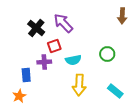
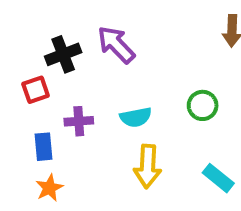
black cross: (36, 28) -> (63, 54), turned 30
red square: (54, 46) -> (36, 90), moved
orange star: (19, 96) -> (49, 188), moved

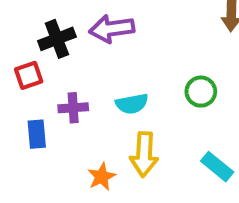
purple arrow: (116, 45) -> (112, 29), turned -54
orange star: (49, 188) -> (102, 177), moved

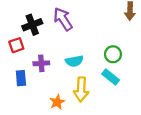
purple arrow: (112, 29) -> (63, 19), turned 65
cyan rectangle: (217, 167) -> (111, 77), moved

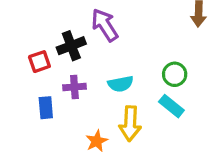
black cross: (32, 25) -> (71, 46), moved

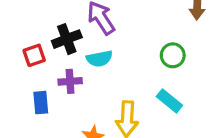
green circle: (175, 74) -> (173, 55), moved
cyan semicircle: (121, 84) -> (99, 59), moved

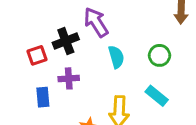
cyan semicircle: (99, 59) -> (116, 57), moved, turned -95

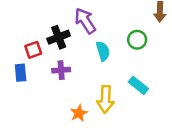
green circle: (159, 55) -> (137, 40), moved
blue rectangle: (43, 97) -> (21, 73), moved

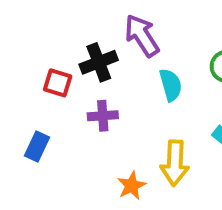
red square: (33, 50) -> (58, 83), turned 36
blue rectangle: (21, 73) -> (37, 147), moved, turned 30

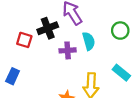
purple cross: (103, 116) -> (68, 50), moved

